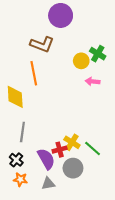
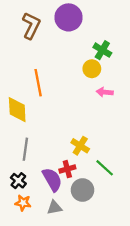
brown L-shape: (42, 44) -> (31, 26), moved, turned -85
green cross: (98, 54) -> (102, 50), moved
yellow cross: (72, 142) -> (80, 146), moved

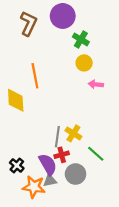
green cross: (102, 50) -> (81, 39), moved
gray line: (25, 149) -> (57, 137), moved
orange star: (23, 203) -> (34, 187), moved, size x1.5
gray triangle: (55, 207) -> (50, 180), moved

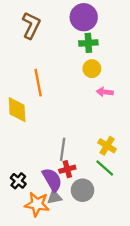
purple circle: (63, 16) -> (84, 17), moved
green cross: (81, 39) -> (88, 43), turned -35
yellow cross: (73, 133) -> (107, 146), moved

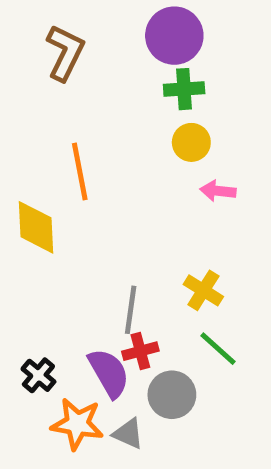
yellow cross: (107, 146) -> (203, 290), moved
gray triangle: (54, 197) -> (128, 434), moved, turned 35

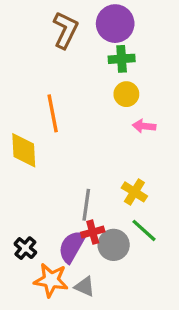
brown L-shape: (65, 53) -> (65, 30), moved
purple semicircle: (109, 373) -> (72, 246), turned -120
gray circle: (172, 395) -> (114, 245), moved

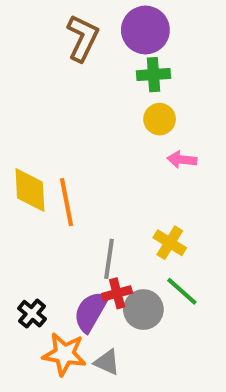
orange line: (53, 113) -> (66, 202), moved

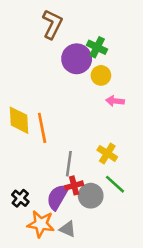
purple circle: (145, 30) -> (77, 59), moved
green cross: (154, 75) -> (97, 47), turned 30

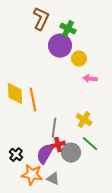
green cross: (97, 47) -> (68, 29), moved

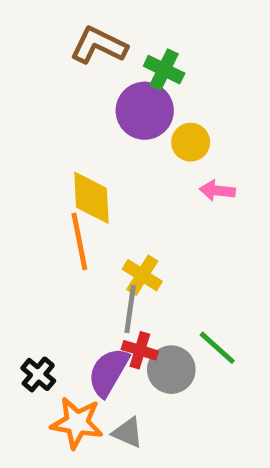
brown L-shape: (41, 19) -> (99, 45), turned -90
yellow diamond: (15, 94) -> (91, 198), moved
yellow cross: (84, 120) -> (142, 275), moved
red cross: (58, 145) -> (140, 350), turned 32

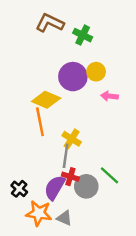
purple circle: (145, 111) -> (73, 77), moved
yellow diamond: (91, 198) -> (46, 100), turned -64

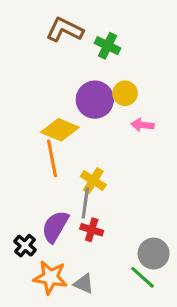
green line: (109, 175) -> (142, 277), moved
gray circle: (86, 186) -> (154, 254), moved
purple semicircle: (55, 188) -> (55, 227), moved

